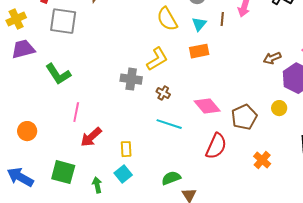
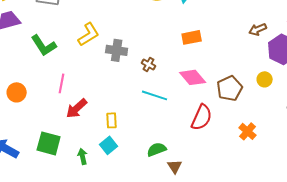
orange rectangle: (199, 51) -> (192, 37), moved
yellow L-shape: (157, 59) -> (89, 34), moved
orange circle: (27, 131) -> (17, 92), moved

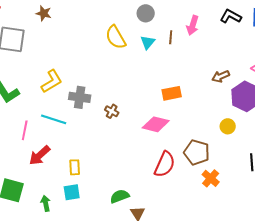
orange rectangle: (192, 37) -> (172, 93), moved
pink diamond: (193, 77) -> (156, 124), turned -36
brown pentagon: (230, 88) -> (197, 152), moved, turned -30
cyan line: (155, 95) -> (54, 119), moved
cyan square: (109, 145) -> (72, 192), turned 30

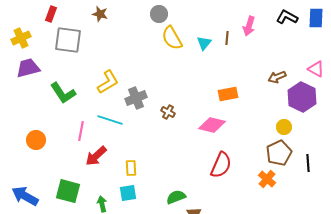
gray circle: (146, 13) -> (159, 14), moved
gray cross: (80, 97) -> (136, 98), turned -30
brown pentagon: (197, 152) -> (279, 153), moved, turned 30

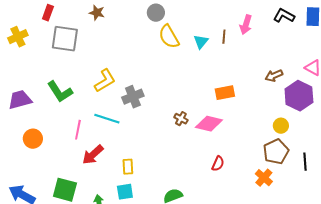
purple trapezoid: (28, 68) -> (20, 100), moved
brown cross: (168, 112) -> (181, 119), moved
red semicircle: (221, 165) -> (218, 164), size x0.6

